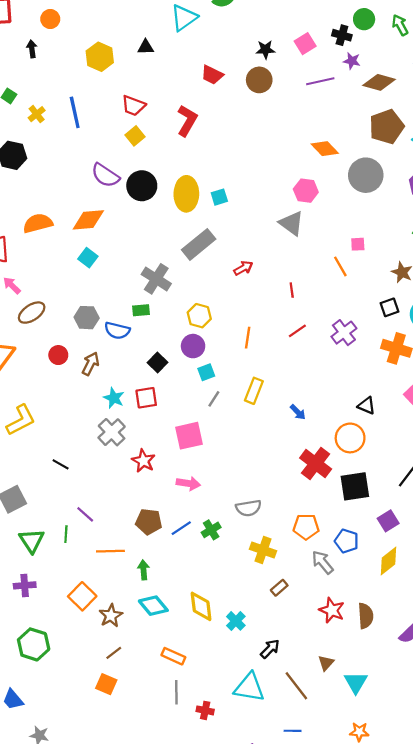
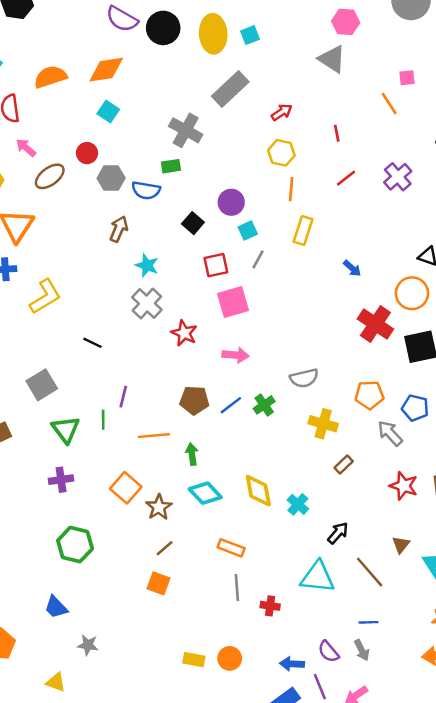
yellow hexagon: (199, 316) -> (281, 153), moved
red circle: (58, 355) -> (87, 153), moved
yellow rectangle: (254, 391) -> (303, 231), moved
red square: (146, 398) -> (216, 265), moved
purple line: (85, 514) -> (123, 397), turned 66

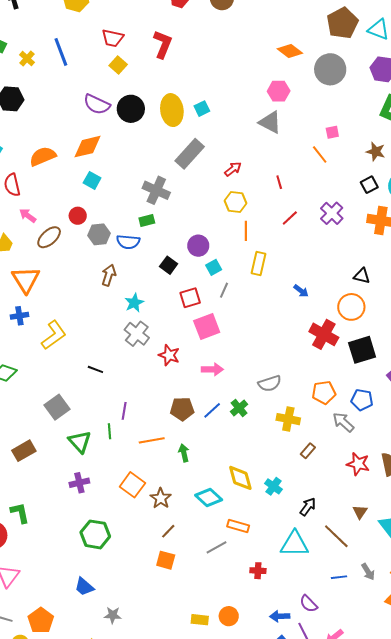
cyan star: (147, 265) -> (134, 303), turned 30
cyan diamond: (205, 493) -> (209, 497), moved
orange rectangle: (231, 548) -> (238, 526), moved
gray line: (237, 588) -> (217, 547), moved, turned 70
gray arrow: (362, 650) -> (368, 572), moved

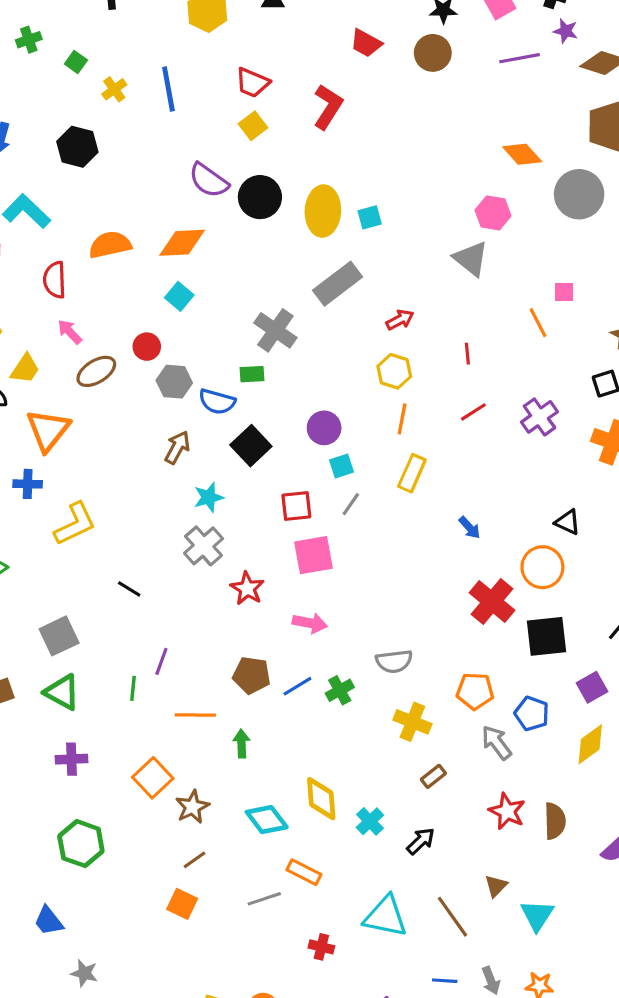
black square: (169, 265) -> (251, 446), moved, size x1.4
green triangle: (80, 442) -> (62, 692), moved, turned -30
black arrow: (308, 507) -> (421, 841), moved

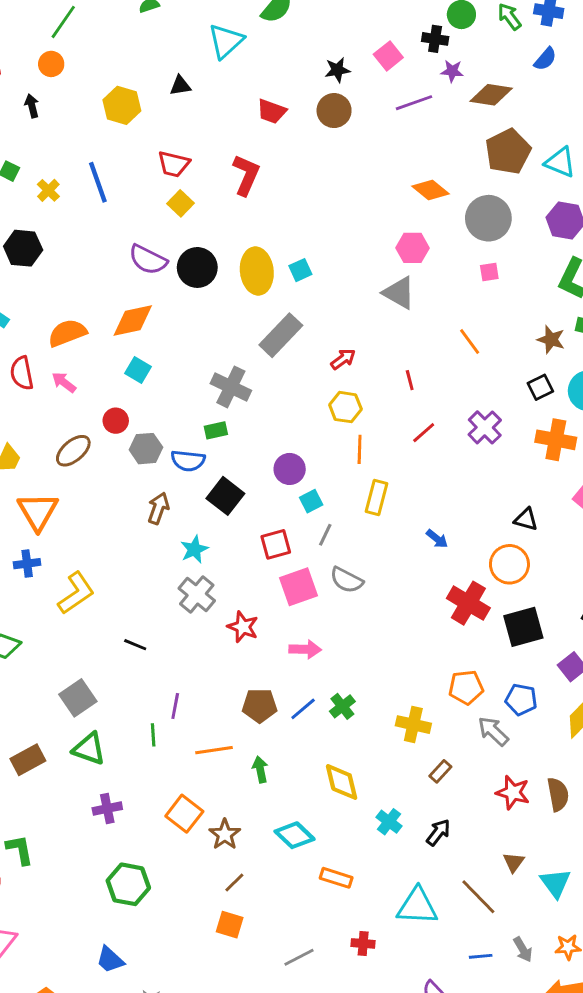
pink square: (564, 292) -> (489, 272), moved
pink arrow: (70, 332) -> (64, 382), moved
gray semicircle: (394, 661) -> (347, 580), moved, turned 44
yellow diamond: (321, 799) -> (342, 782), moved
gray line: (264, 899) -> (299, 957), moved

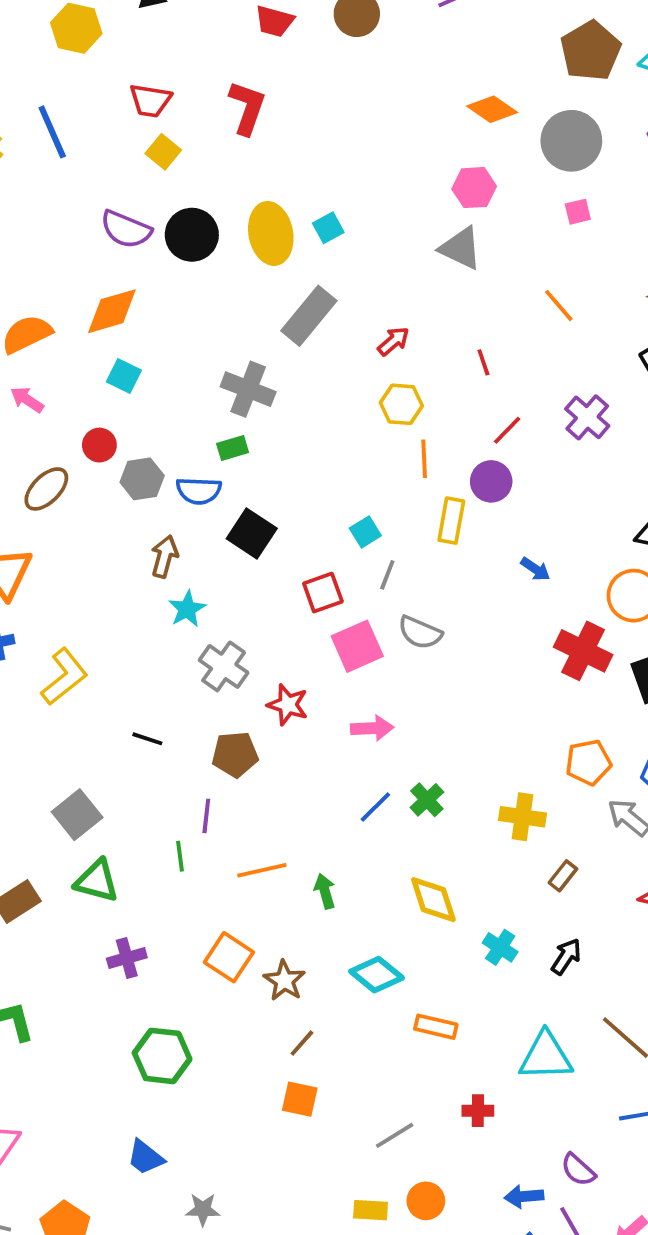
purple circle: (290, 469) -> (491, 481), moved
cyan star: (194, 549) -> (187, 609), moved
brown pentagon: (260, 706) -> (235, 754), moved

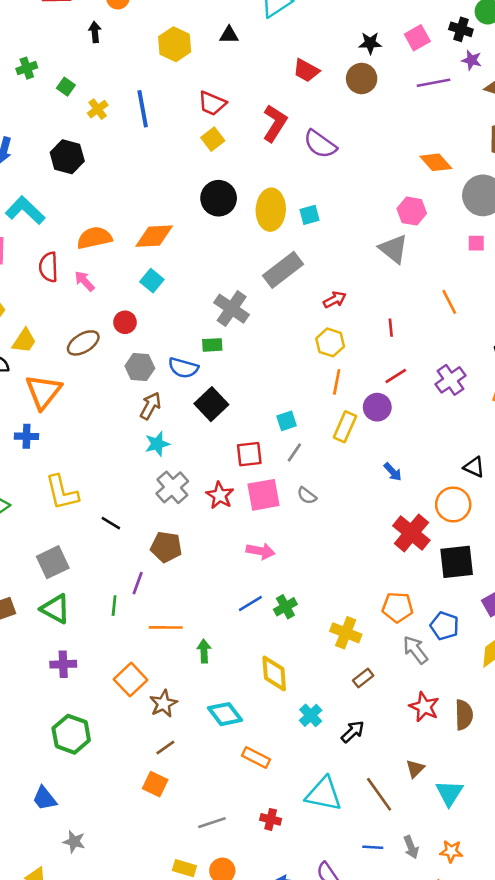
purple semicircle: (126, 229) -> (320, 144), moved
gray hexagon: (142, 479) -> (140, 367), moved
gray semicircle: (420, 633) -> (307, 496), size x0.7
yellow L-shape: (64, 677) -> (62, 492), moved, turned 102
red star: (288, 705) -> (220, 495), moved

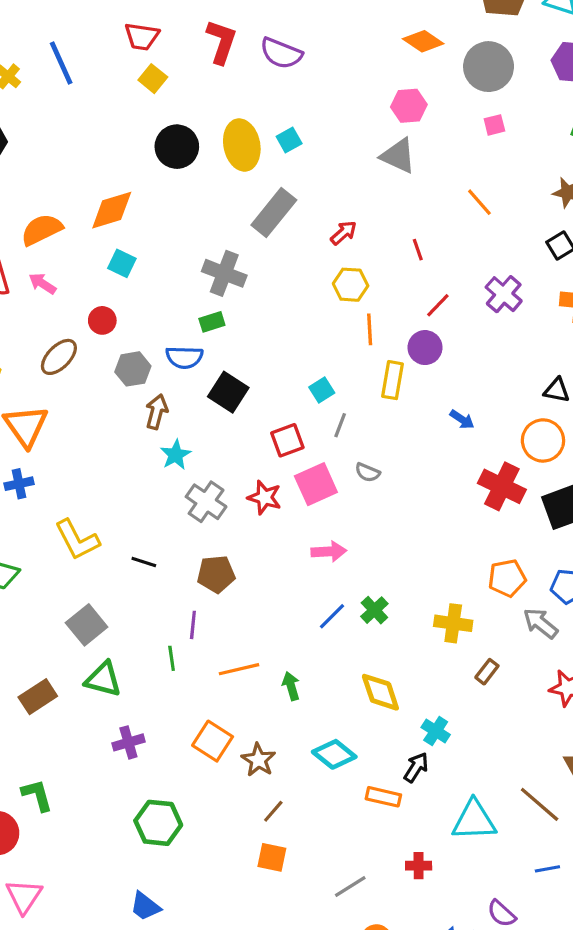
black arrow: (353, 732) -> (416, 767), moved

